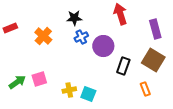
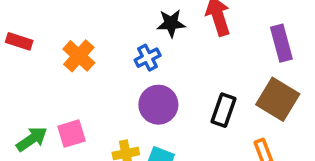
black star: (74, 18) -> (171, 23), moved
red rectangle: (10, 28) -> (19, 41), turned 40
purple circle: (103, 46) -> (158, 105), moved

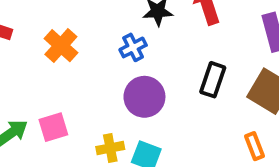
black rectangle: (224, 110) -> (213, 80), moved

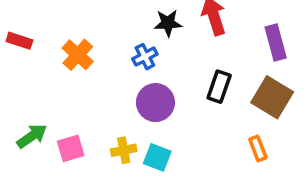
pink square: (53, 127) -> (71, 148), moved

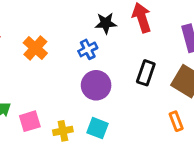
yellow cross: (124, 150) -> (63, 131), moved

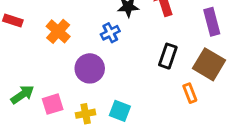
purple circle: (96, 85) -> (90, 68), moved
orange rectangle: (176, 121) -> (190, 93), moved

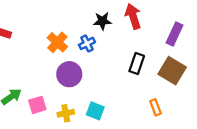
purple rectangle: (212, 22) -> (174, 34), turned 40
orange cross: (58, 31) -> (57, 42), moved
orange rectangle: (190, 93) -> (156, 107), moved

